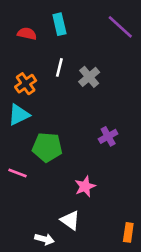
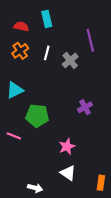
purple line: (120, 27) -> (90, 40), moved, turned 35
orange cross: (26, 84) -> (20, 51), moved
white triangle: (70, 220) -> (68, 173), moved

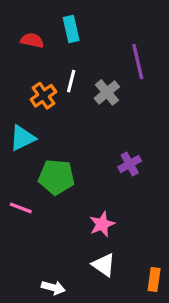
orange cross: (20, 51) -> (43, 96), moved

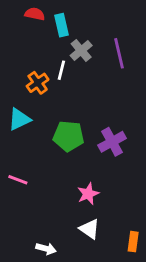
red semicircle: (32, 40) -> (35, 14), moved
gray cross: (107, 92) -> (81, 50), moved
purple cross: (130, 164) -> (112, 142), size x1.4
green pentagon: (56, 177) -> (68, 136), moved

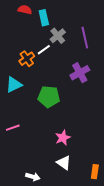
white line: (61, 70) -> (44, 50), turned 40
purple cross: (112, 142) -> (80, 73), moved
pink line: (18, 180) -> (13, 128), turned -40

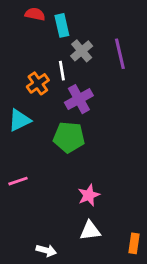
white line: (44, 50) -> (62, 71), turned -64
purple cross: (80, 73) -> (79, 99), moved
white triangle: (64, 163) -> (90, 231), turned -42

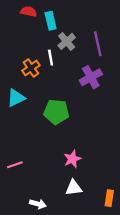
purple cross: (79, 99) -> (91, 77), moved
pink line: (18, 181) -> (15, 165), moved

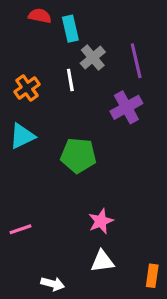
orange cross: (31, 68) -> (27, 88), moved

